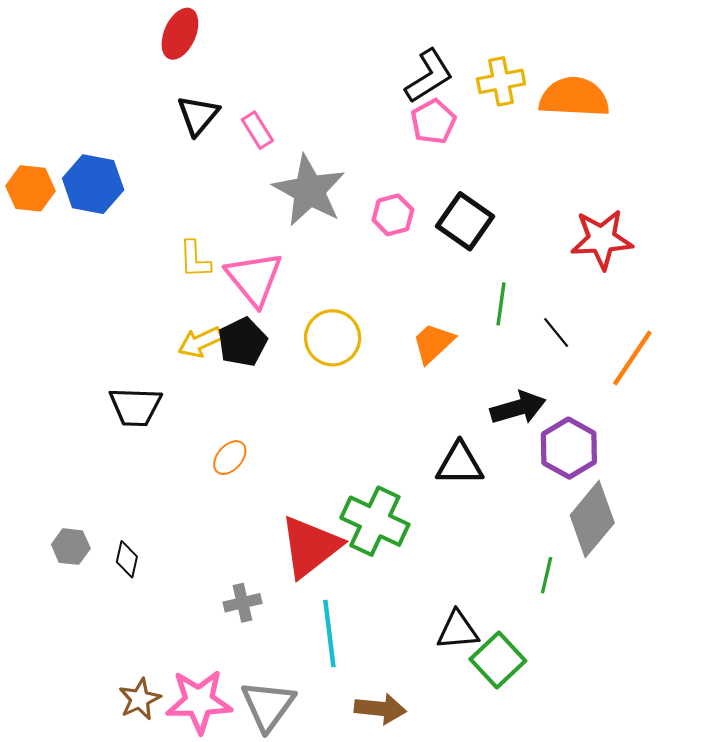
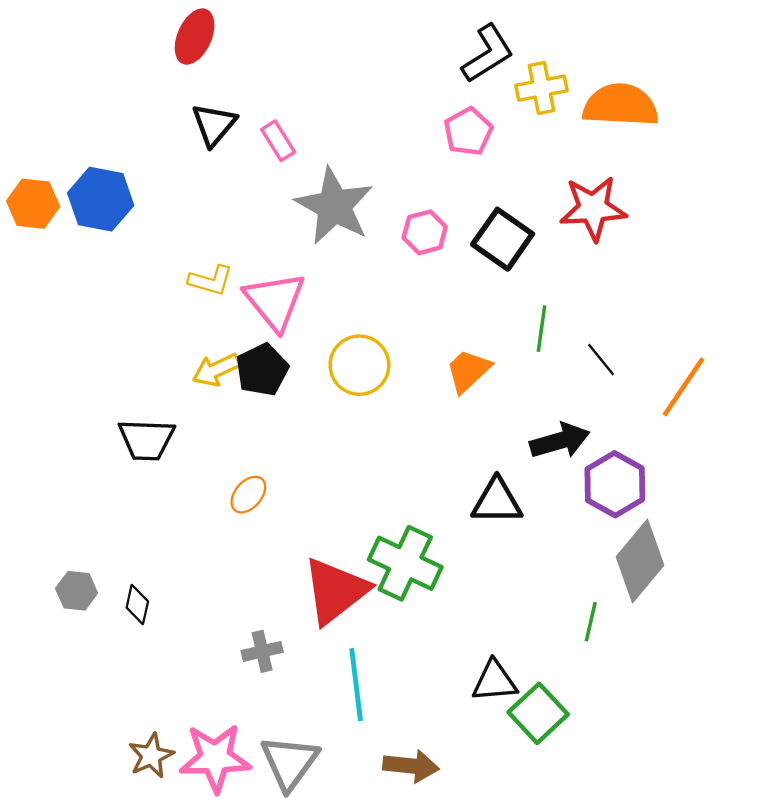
black L-shape: (429, 76) -> (488, 54), moved
red star: (602, 239) -> (593, 208), moved
yellow L-shape: (195, 259) -> (211, 280), turned -72

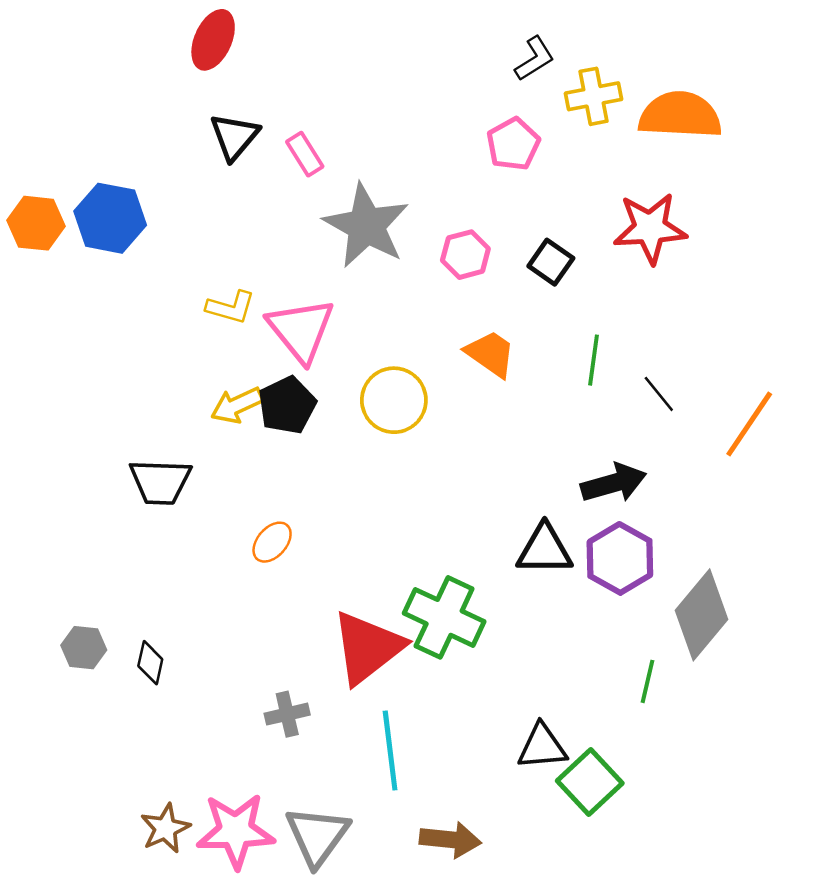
black L-shape: (488, 54) -> (534, 59), size x0.7
black square: (503, 239) -> (551, 262), size x0.7
orange trapezoid: (468, 371) -> (491, 354), moved, turned 78
purple hexagon: (615, 484) -> (620, 558), moved

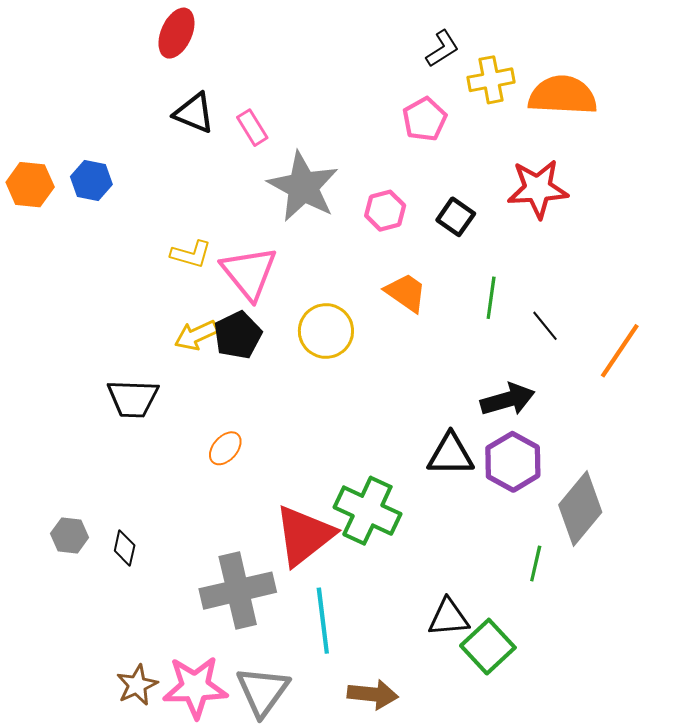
black triangle: (234, 137) -> (194, 113), turned -48
blue hexagon: (110, 218) -> (91, 180), size x0.7
gray cross: (287, 714) -> (238, 591), size x2.0

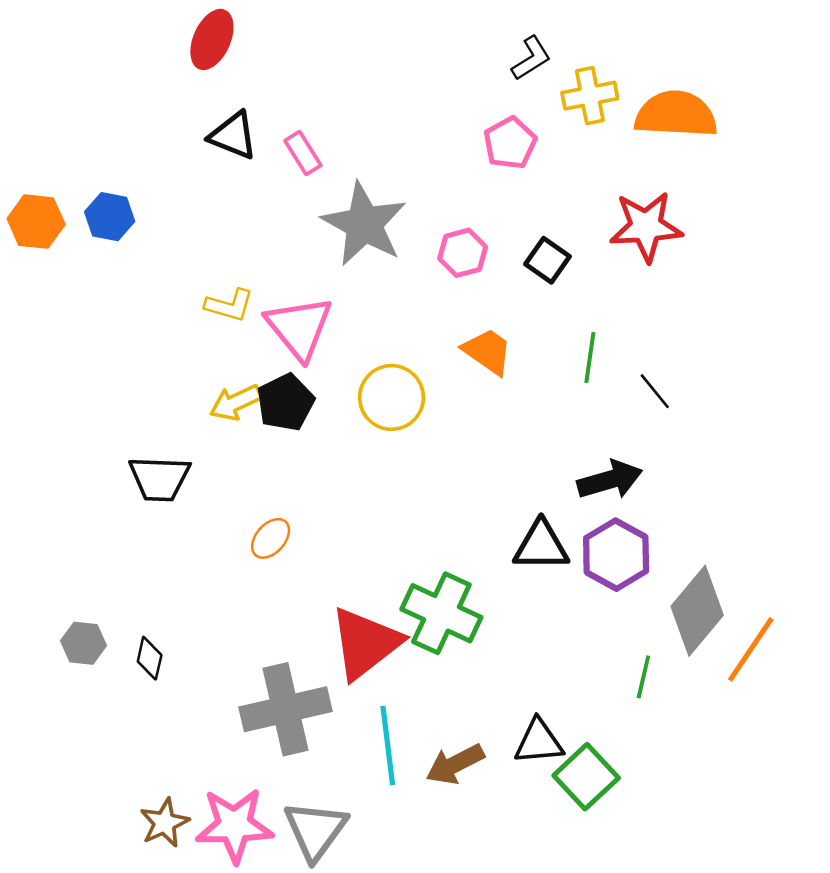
orange line: (620, 351) -> (751, 649), moved
brown arrow: (373, 694) -> (455, 764), moved, turned 147

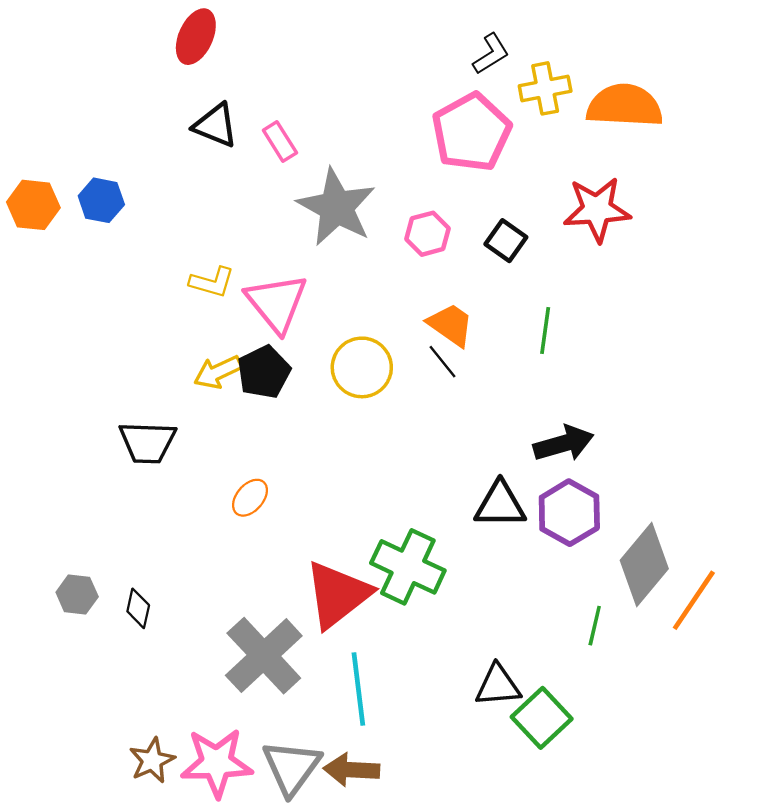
pink pentagon: (510, 143) -> (471, 132), size x1.6
black line: (655, 391) -> (442, 362), moved
gray cross: (286, 709) -> (264, 656), turned -30
brown arrow: (455, 764) -> (351, 770), moved, turned 30

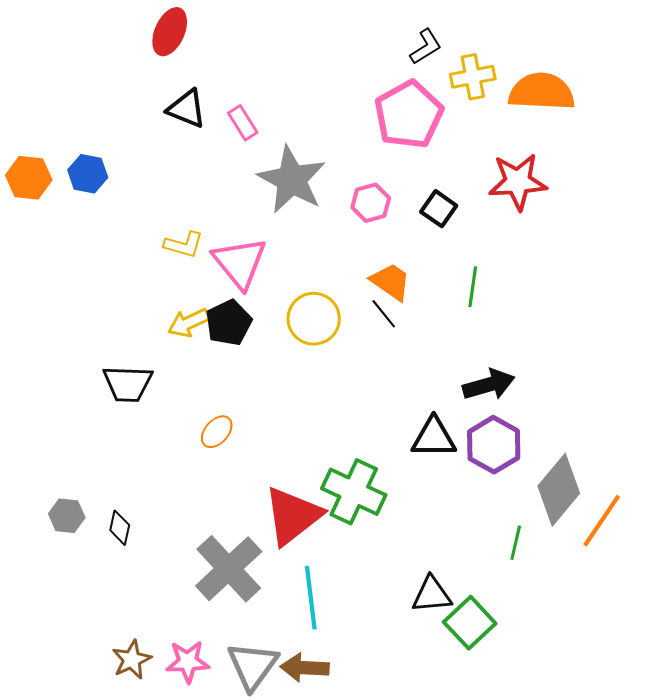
pink star: (217, 763) -> (188, 662), size x0.7

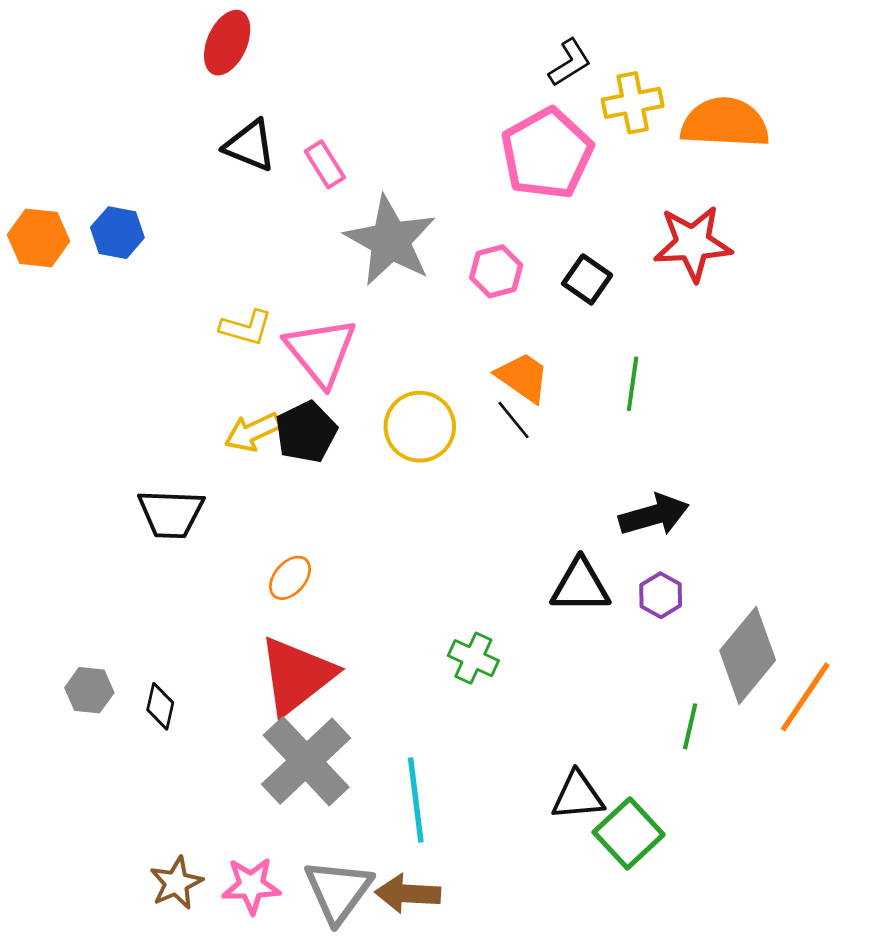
purple hexagon: (494, 445) -> (661, 595), size x0.6
green cross: (354, 492) -> (473, 658), size x0.6
red triangle: (293, 516) -> (297, 676), moved

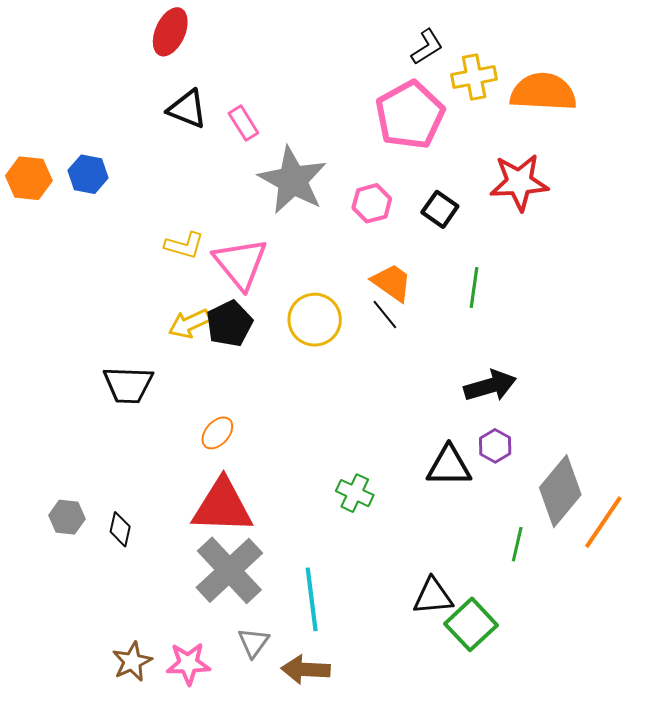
black triangle: (580, 586) -> (449, 466), moved
red triangle: (297, 676) -> (222, 506), turned 40
gray triangle: (338, 891) -> (253, 642), moved, size x0.6

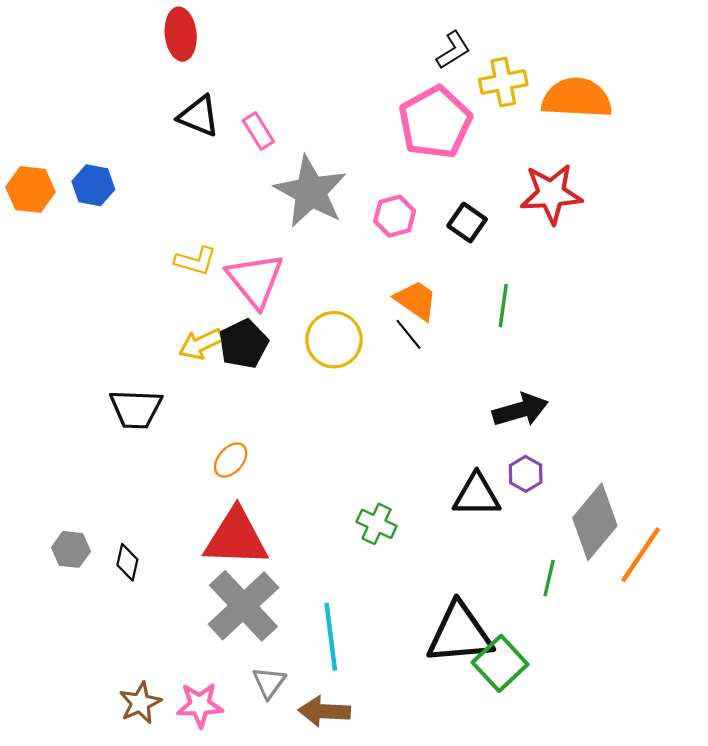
red ellipse: (170, 32) -> (181, 34), turned -30
black triangle: (433, 596) -> (460, 634), size x1.6

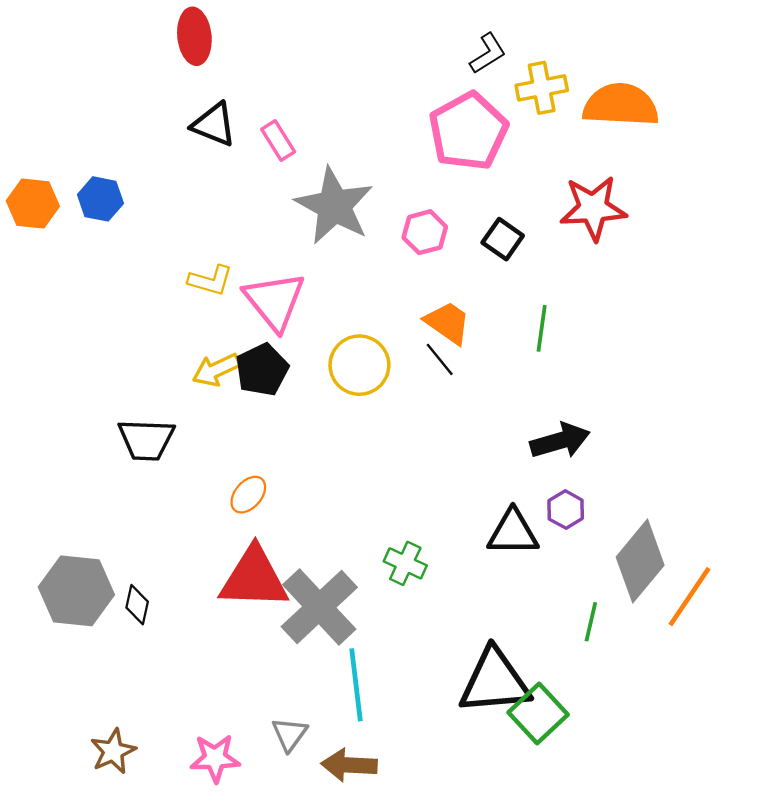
gray hexagon: (71, 549) -> (76, 591), size x1.8
gray cross: (243, 606) -> (319, 607), moved
brown star: (140, 703) -> (113, 751), moved

